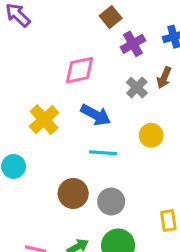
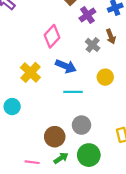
pink diamond: (80, 70) -> (52, 36), turned -30
brown arrow: (164, 78) -> (111, 37), turned -40
brown circle: (73, 193) -> (55, 137), moved

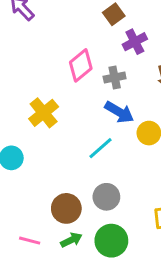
gray cross: (93, 45) -> (115, 78), moved, turned 32
blue arrow: (66, 66) -> (119, 112), moved
cyan line: (73, 92) -> (101, 148), turned -48

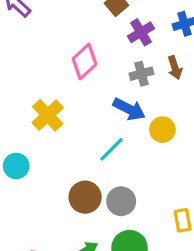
gray cross: (115, 78) -> (141, 74), moved
brown circle: (66, 208) -> (85, 197), moved

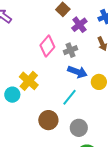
gray cross: (141, 74) -> (71, 50), moved
cyan circle: (16, 166) -> (12, 95), moved
brown circle: (85, 197) -> (48, 120), moved

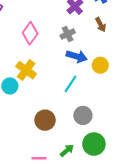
pink diamond: (47, 46) -> (30, 33), moved
brown circle: (48, 120) -> (45, 120), moved

